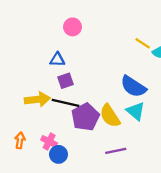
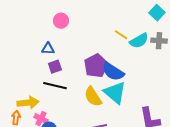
yellow arrow: (37, 99) -> (28, 103), moved
cyan triangle: (136, 111) -> (115, 93), size x1.4
purple pentagon: (85, 117) -> (96, 66), moved

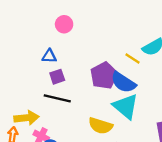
yellow line: (121, 35) -> (132, 58), moved
yellow semicircle: (93, 97) -> (101, 126), moved, turned -40

